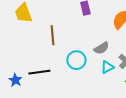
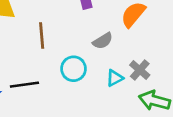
gray semicircle: (101, 48) -> (103, 41), moved

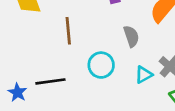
gray semicircle: (103, 41) -> (131, 36), turned -78

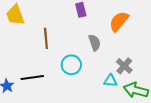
cyan triangle: (144, 75) -> (110, 81), moved, turned 32

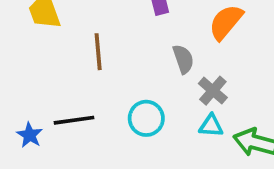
cyan circle: (71, 65) -> (146, 118), moved
gray cross: (124, 66) -> (213, 91), moved

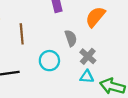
cyan circle: (146, 118) -> (49, 61), moved

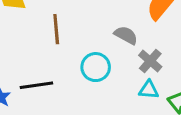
gray semicircle: (71, 38) -> (126, 35), turned -42

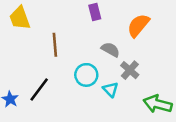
black line: (36, 85) -> (39, 89), turned -45
cyan triangle: (149, 90) -> (110, 89), moved, turned 42

